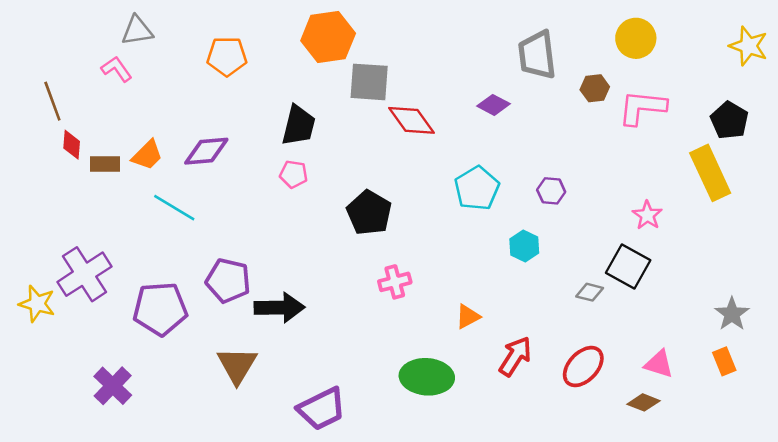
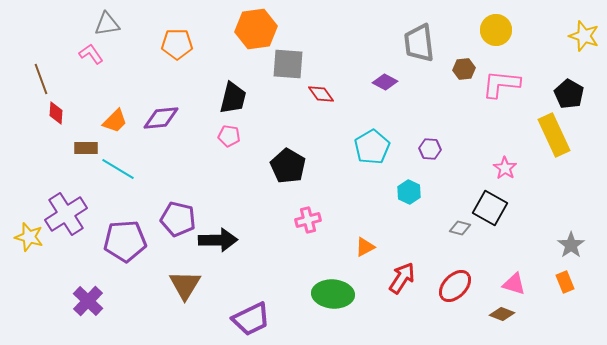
red diamond: (411, 120) -> (321, 94), size x0.7
brown rectangle: (105, 164) -> (86, 148), moved
cyan line: (174, 208) -> (118, 169), moved

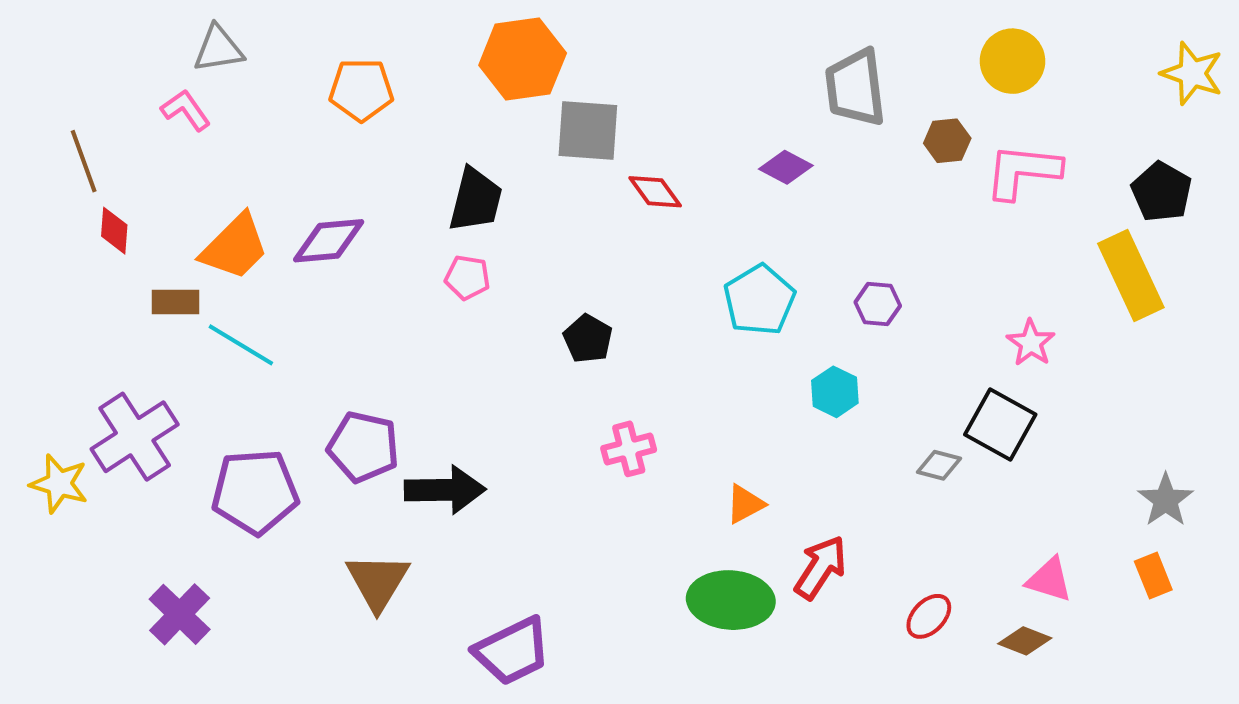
orange trapezoid: (115, 121) -> (235, 247), size x1.4
black pentagon: (288, 166) -> (588, 339), size x0.7
red ellipse: (455, 286) -> (929, 616), moved, size x0.7
green ellipse: (333, 294) -> (731, 600), moved

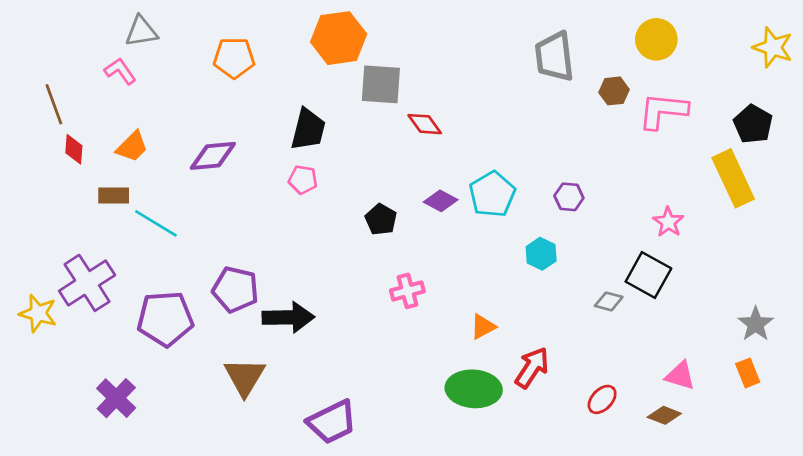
purple diamond: (786, 167) -> (441, 201), moved
orange trapezoid: (235, 247) -> (132, 147), moved, size x0.7

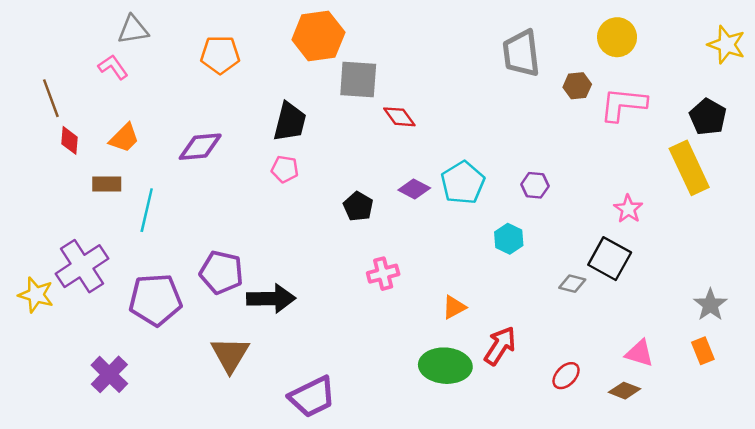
cyan line: (156, 223) -> (147, 210), turned 72

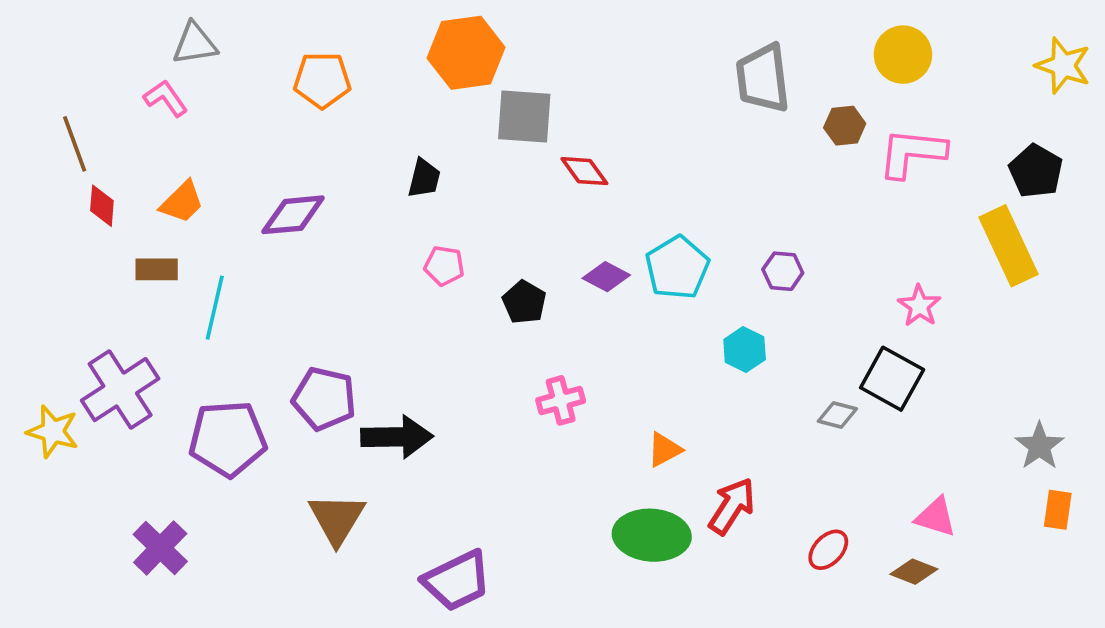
black trapezoid: (290, 122) -> (424, 178), size x0.7
pink pentagon: (285, 169) -> (444, 266), moved
orange rectangle: (703, 351) -> (1058, 510), moved, turned 30

